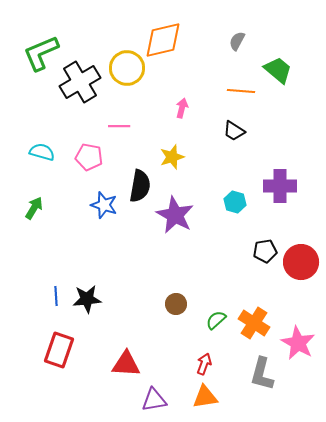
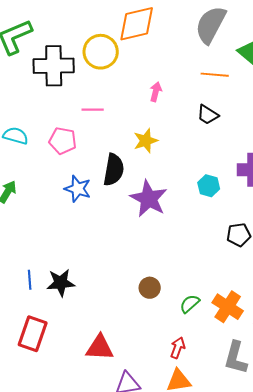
gray semicircle: (237, 41) -> (211, 25), size x2.0
black cross: (80, 82) -> (54, 66), turned 30

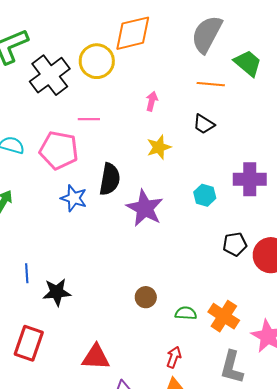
black cross: (54, 66) -> (50, 75), turned -36
pink pentagon: (63, 141) -> (59, 150), size x1.4
yellow star: (146, 141) -> (159, 147), moved
blue line: (30, 280) -> (27, 273), moved
green semicircle: (190, 304) -> (186, 313), turned 45

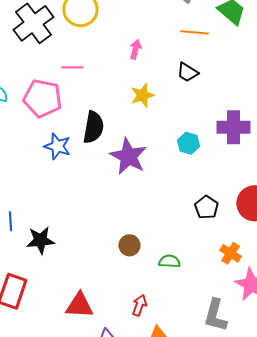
black pentagon: (235, 244) -> (206, 207), moved, turned -30
orange cross: (224, 316) -> (230, 253), moved, size x0.7
red arrow: (174, 357) -> (139, 305), moved

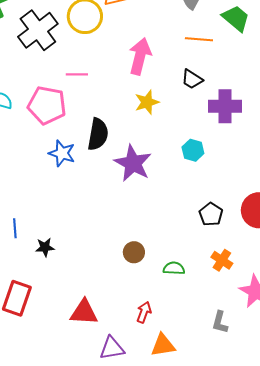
pink arrow: (135, 49) -> (140, 56), size x1.8
purple cross: (233, 127) -> (225, 106), moved
black star: (40, 240) -> (45, 247), size x0.7
orange cross: (230, 253) -> (222, 260), moved
gray L-shape: (215, 315) -> (220, 322), size x0.7

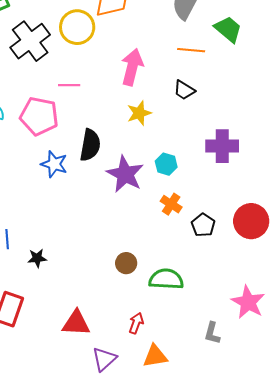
purple cross: (225, 106) -> (222, 146), moved
cyan hexagon: (193, 150) -> (166, 164), moved
orange cross: (222, 260) -> (171, 204), moved
green semicircle: (174, 268) -> (166, 279), size x1.6
purple triangle: (112, 348) -> (104, 359), turned -32

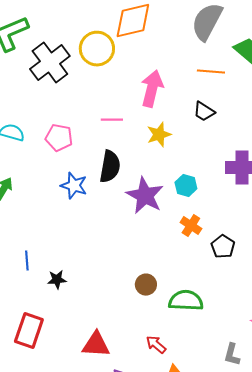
pink line: (69, 85) -> (112, 120), moved
pink pentagon: (39, 116) -> (59, 138), size x0.7
red arrow: (136, 323) -> (156, 345), turned -70

